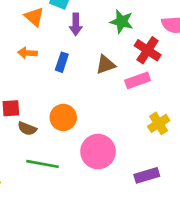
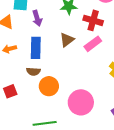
blue rectangle: (62, 62) -> (36, 48), size x1.5
brown semicircle: (27, 129) -> (33, 71), moved

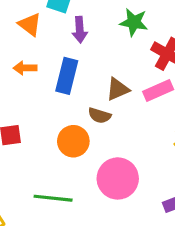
brown triangle: (67, 40) -> (118, 89), moved
brown semicircle: (33, 71) -> (100, 116), moved

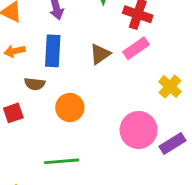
brown semicircle: (100, 116) -> (35, 84), moved
pink circle: (118, 178) -> (139, 130), moved

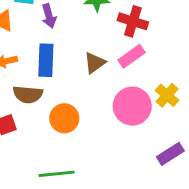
brown semicircle: (35, 84) -> (28, 94), size x1.4
pink circle: (139, 130) -> (132, 106), moved

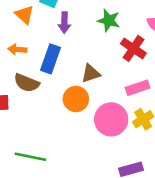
pink rectangle: (132, 56) -> (138, 88), moved
orange circle: (64, 118) -> (76, 99), moved

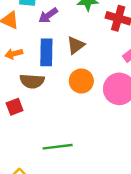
purple arrow: (64, 23) -> (48, 15), turned 72
brown triangle: (91, 73) -> (76, 45), moved

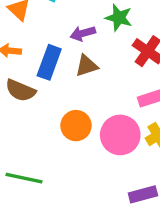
purple arrow: (48, 15) -> (83, 33), moved
orange circle: (81, 81) -> (76, 126), moved

